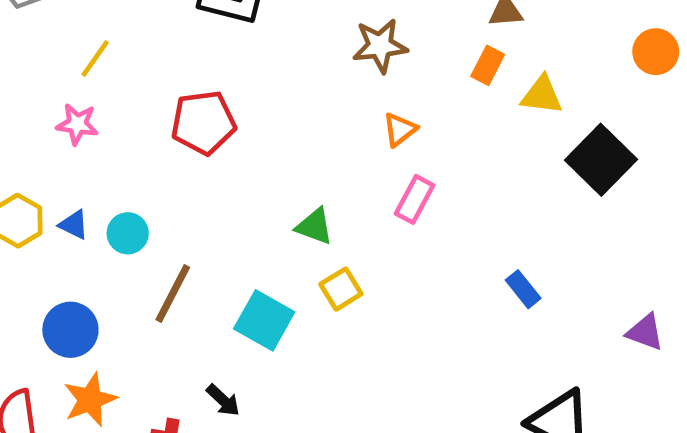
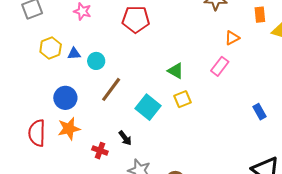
orange rectangle: (488, 65) -> (260, 15), turned -42
orange triangle: (400, 130) -> (232, 38), moved
blue triangle: (74, 225) -> (74, 54), turned -40

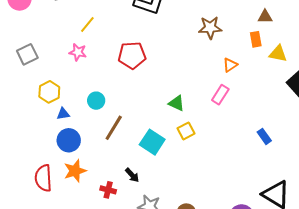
blue triangle: (74, 54) -> (63, 114), moved

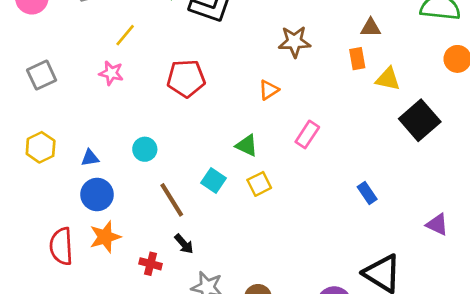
orange triangle: (230, 65) -> (269, 90), moved
yellow hexagon: (49, 92) -> (41, 147), moved
cyan circle: (96, 101) -> (145, 149), moved
brown line: (114, 128) -> (172, 200), moved, turned -64
cyan square: (152, 142) -> (214, 181), moved, size x0.7

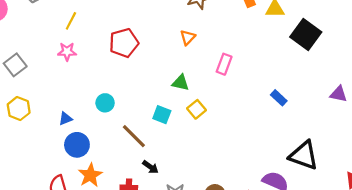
yellow hexagon: (41, 147) -> (19, 109), moved
purple triangle: (437, 224) -> (339, 94), moved

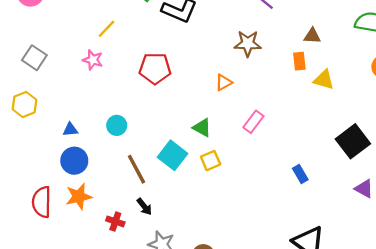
black square: (306, 34) -> (353, 141), moved
gray square: (15, 65) -> (34, 58), turned -35
cyan square: (162, 115) -> (172, 155), size x1.4

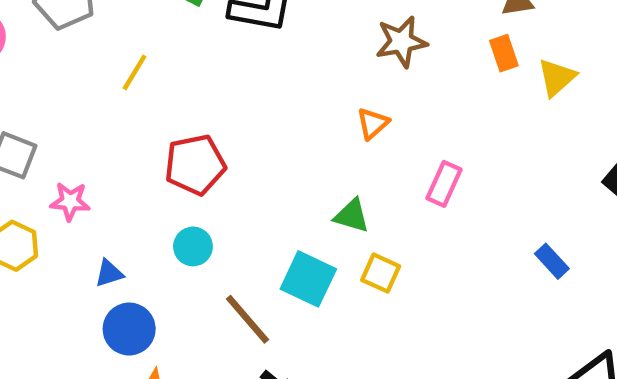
pink star: (93, 60) -> (70, 201), moved
red pentagon: (155, 68) -> (195, 165), moved
yellow triangle: (324, 80) -> (557, 77), turned -45
yellow square: (211, 161) -> (381, 273), turned -30

